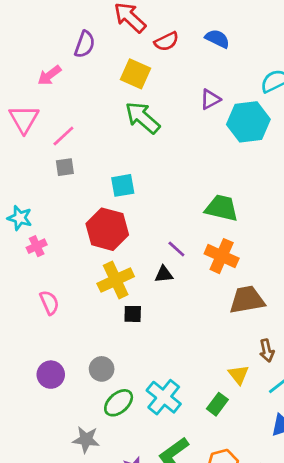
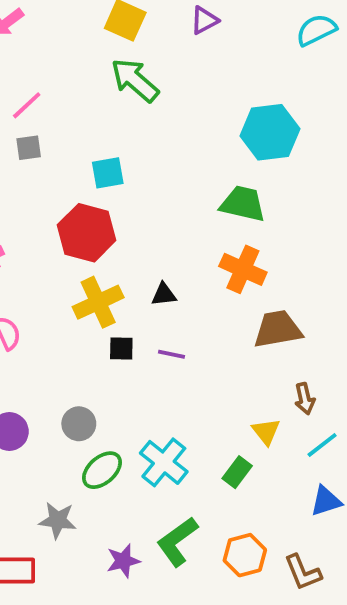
purple triangle: (210, 99) -> (204, 20), moved
cyan hexagon: (248, 122) -> (270, 132), moved
purple line: (176, 249) -> (171, 354), moved, turned -30

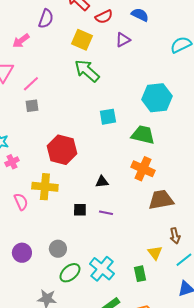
cyan square: (108, 173) -> (108, 117), moved
yellow cross: (98, 302) -> (45, 187), moved, turned 30
green rectangle: (237, 472) -> (140, 274), turned -49

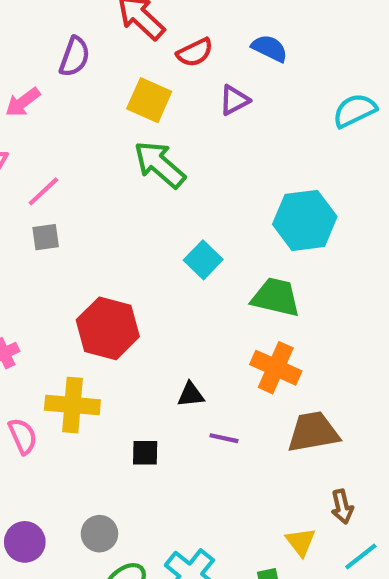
cyan square: (108, 117) -> (203, 260), turned -36
purple line: (106, 213) -> (224, 438), moved

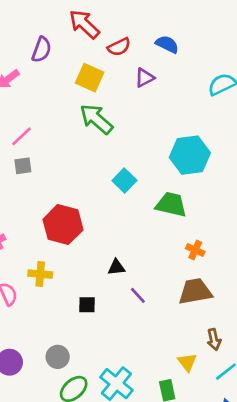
orange cross: (276, 368) -> (195, 250), moved, size x0.6
yellow cross: (72, 405) -> (40, 274), size x0.7
purple line: (224, 438) -> (138, 295), turned 36

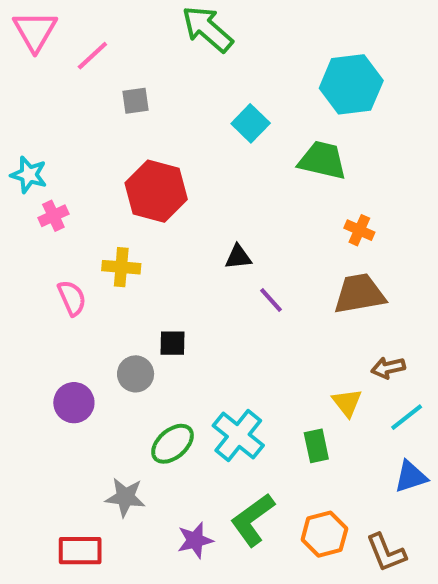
gray square: (23, 166) -> (136, 101), moved
black square: (87, 305) -> (173, 343), moved
brown arrow: (214, 339) -> (388, 368), turned 90
gray circle: (58, 357) -> (136, 374), moved

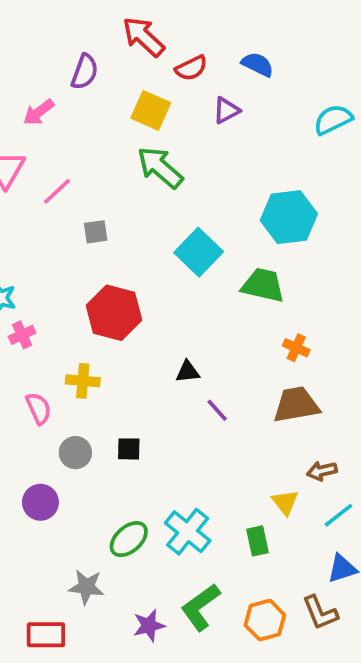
cyan square: (251, 123) -> (199, 252), size x1.4
gray circle: (136, 374) -> (75, 453), moved
brown L-shape: (386, 553) -> (320, 613), moved

